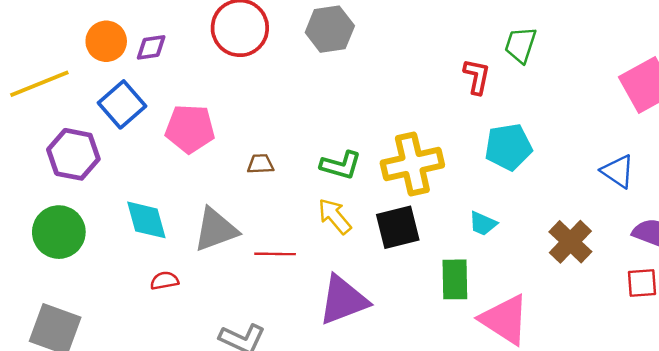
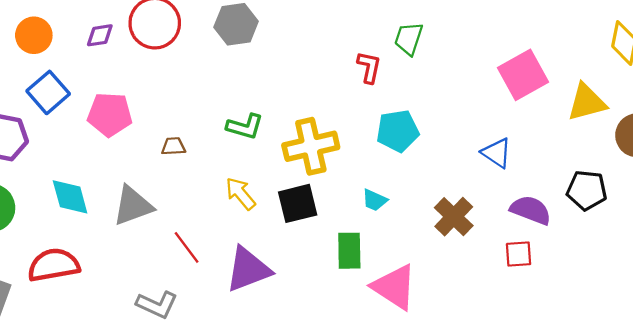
purple diamond: (151, 47) -> (100, 35), moved
green L-shape: (341, 165) -> (245, 127), moved
red line: (275, 254) -> (187, 247), moved, turned 52
red semicircle: (165, 281) -> (54, 265), moved, size x2.0

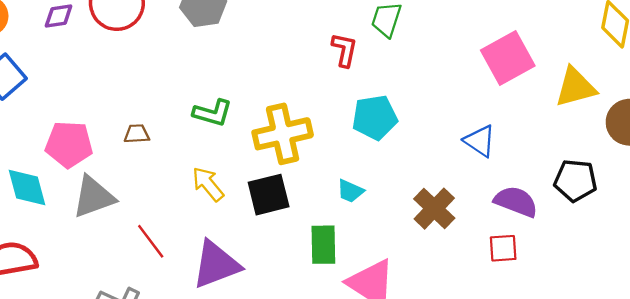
pink pentagon: (110, 114) -> (69, 144), moved

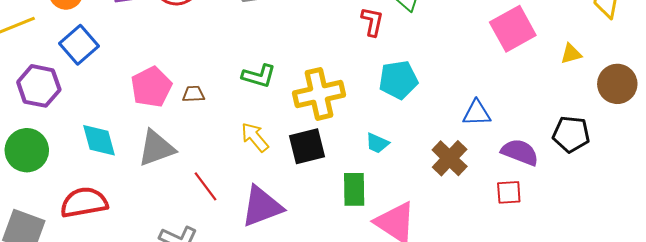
yellow triangle: (575, 87) -> (571, 54), size x0.6
blue triangle: (480, 141) -> (477, 113), moved, turned -36
pink pentagon: (69, 144) -> (151, 87), moved, turned -30

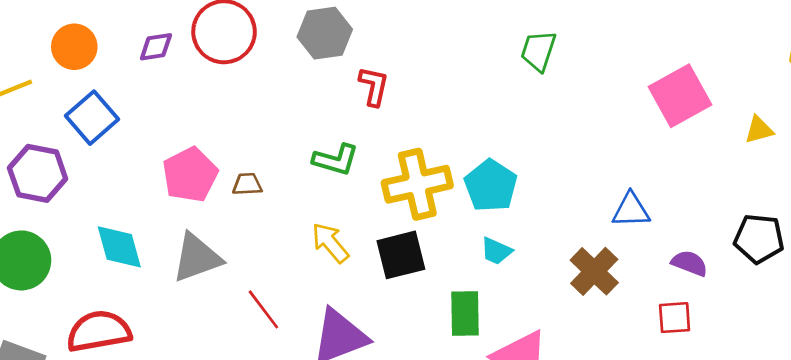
red L-shape: (372, 22) -> (374, 86), moved
cyan pentagon: (398, 80) -> (491, 186), moved, turned -30
purple semicircle: (520, 152) -> (690, 263), size x0.7

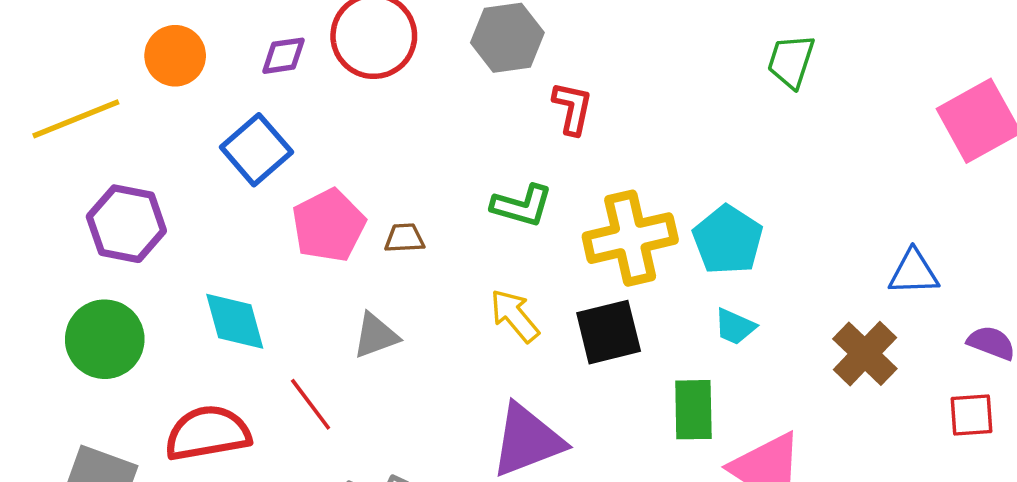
blue square: (92, 118) -> (256, 150), moved
gray triangle: (197, 258) -> (376, 336), moved, size x0.7
red line: (263, 309) -> (311, 404), moved

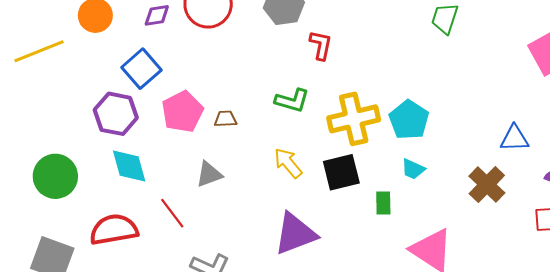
purple hexagon: (126, 224) -> (116, 114), moved
green rectangle: (693, 410) -> (383, 203), moved, size x0.7

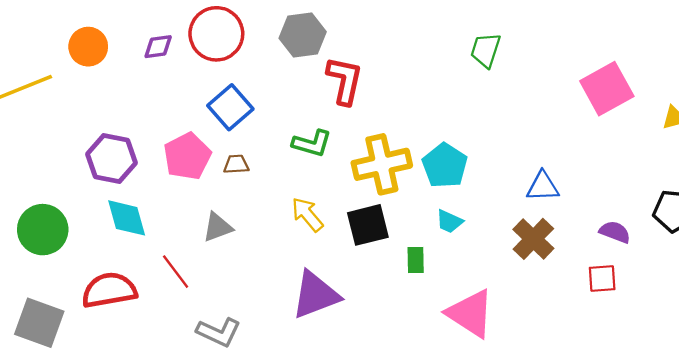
red L-shape: (321, 45) -> (345, 80), size x1.4
blue square: (141, 69) -> (230, 107), moved
blue triangle: (515, 138) -> (543, 186), moved

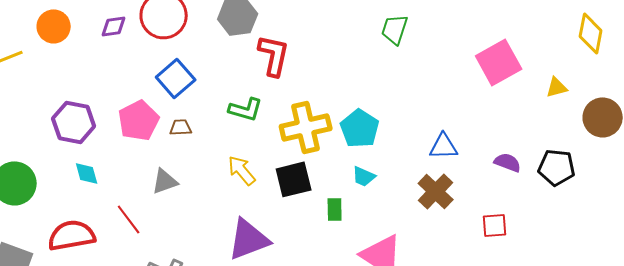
cyan diamond: (127, 218) -> (87, 173), size x0.7
purple semicircle: (615, 232) -> (508, 162), moved

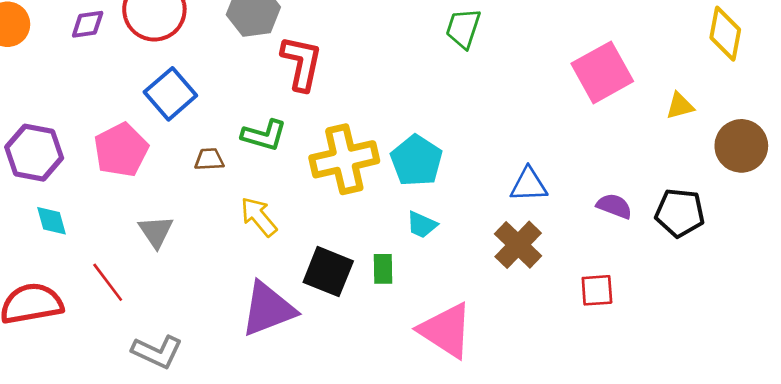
brown trapezoid: (181, 127) -> (209, 159), moved
black square: (294, 179) -> (328, 272), moved, turned 36
gray triangle: (165, 181) -> (156, 231), turned -44

